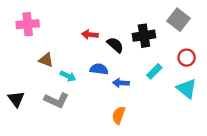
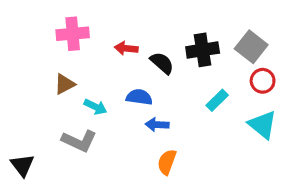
gray square: (179, 20) -> (251, 47), moved
pink cross: (28, 24) -> (73, 34), moved
brown triangle: (46, 60) -> (65, 84), turned -49
blue arrow: (121, 83) -> (157, 125), moved
black triangle: (16, 99) -> (22, 165), moved

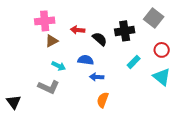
gray square: (251, 47) -> (154, 18), moved
brown triangle: (65, 84) -> (52, 41), moved

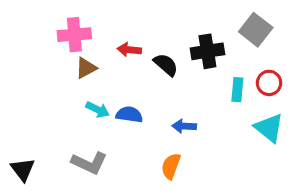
blue semicircle: (86, 60) -> (129, 115), moved
cyan rectangle: (134, 62) -> (237, 90), moved, turned -40
blue arrow: (97, 77) -> (184, 126), moved
gray L-shape: (49, 87) -> (89, 163), moved

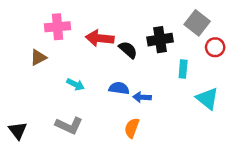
red arrow: (129, 50) -> (100, 38), size x1.5
brown triangle: (86, 68) -> (38, 57), moved
red circle: (269, 83) -> (215, 47), moved
blue semicircle: (129, 115) -> (119, 88), moved

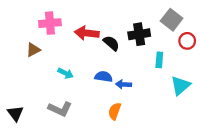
cyan triangle: (207, 98) -> (180, 86), turned 40

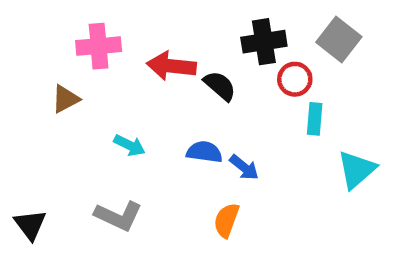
black cross: (139, 34) -> (264, 42), moved
red circle: (187, 41) -> (295, 79), moved
blue arrow: (124, 84) -> (244, 167), turned -144

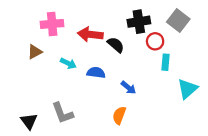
cyan arrow: (129, 145) -> (68, 63), moved
blue semicircle: (204, 152) -> (96, 73), moved
gray L-shape: (118, 216) -> (62, 113), turned 45
black triangle: (30, 225) -> (29, 121), moved

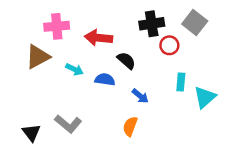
black semicircle: (116, 45) -> (126, 61), moved
brown triangle: (35, 52) -> (38, 57), size x1.5
cyan rectangle: (165, 62) -> (181, 82), moved
gray L-shape: (62, 113) -> (68, 124), turned -30

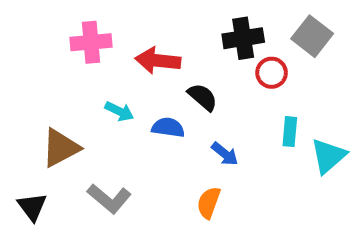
brown triangle: (38, 57) -> (61, 148), moved
black triangle: (31, 133) -> (32, 207), moved

